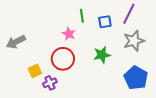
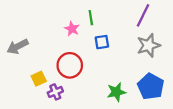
blue square: (105, 22) -> (102, 42), moved
pink star: (69, 34) -> (72, 29), moved
green star: (102, 55) -> (116, 92), moved

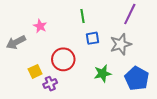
pink star: (72, 29) -> (40, 26), moved
gray star: (148, 45) -> (121, 44), moved
green star: (116, 92) -> (103, 73), moved

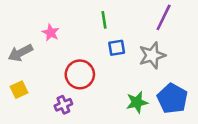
yellow square: (35, 71) -> (19, 90), moved
green star: (103, 73) -> (137, 102), moved

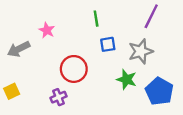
yellow square: (19, 90) -> (12, 91), moved
green star: (137, 102) -> (127, 80), moved, turned 30

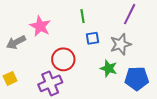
pink star: (47, 30) -> (40, 26), size x1.5
blue pentagon: (159, 91) -> (137, 78), turned -30
purple cross: (59, 97) -> (50, 83), size x1.6

